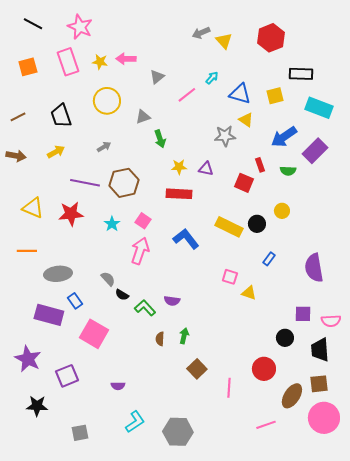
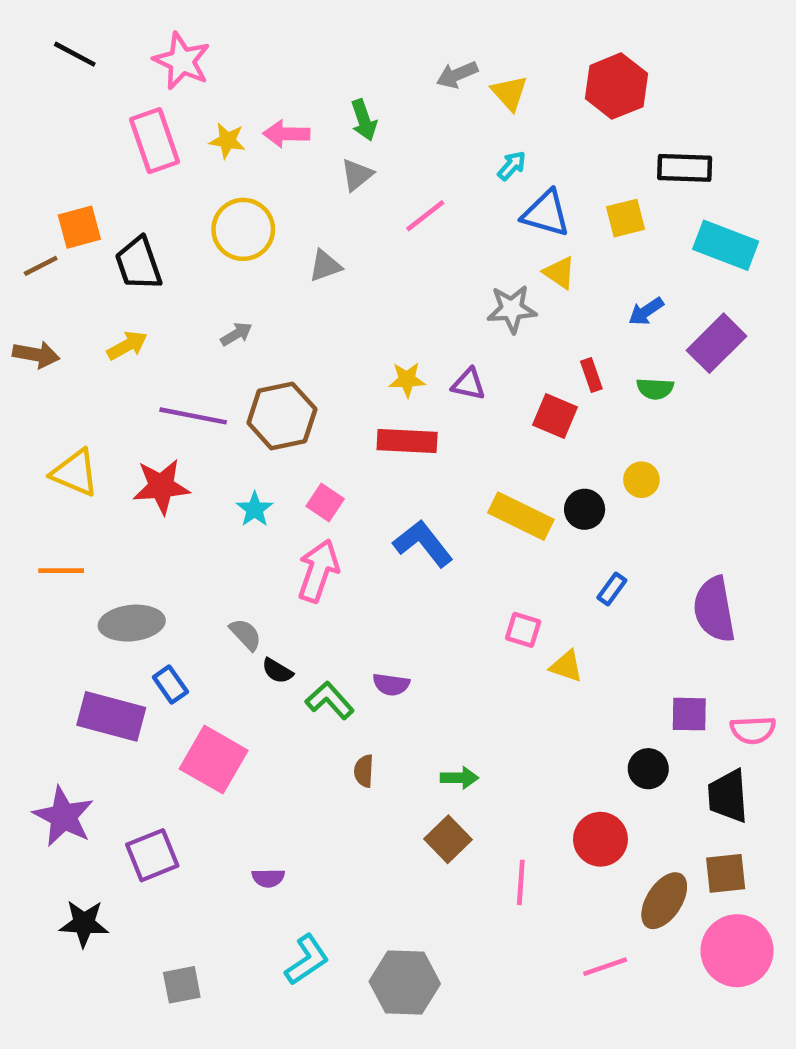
orange square: (28, 67) -> (79, 227), moved
cyan arrow: (212, 78) -> (512, 166), moved
blue arrow: (284, 137) -> (646, 311), size x0.6
green arrow: (160, 139) -> (364, 120), moved
green arrow: (184, 336) -> (459, 778), moved, turned 77

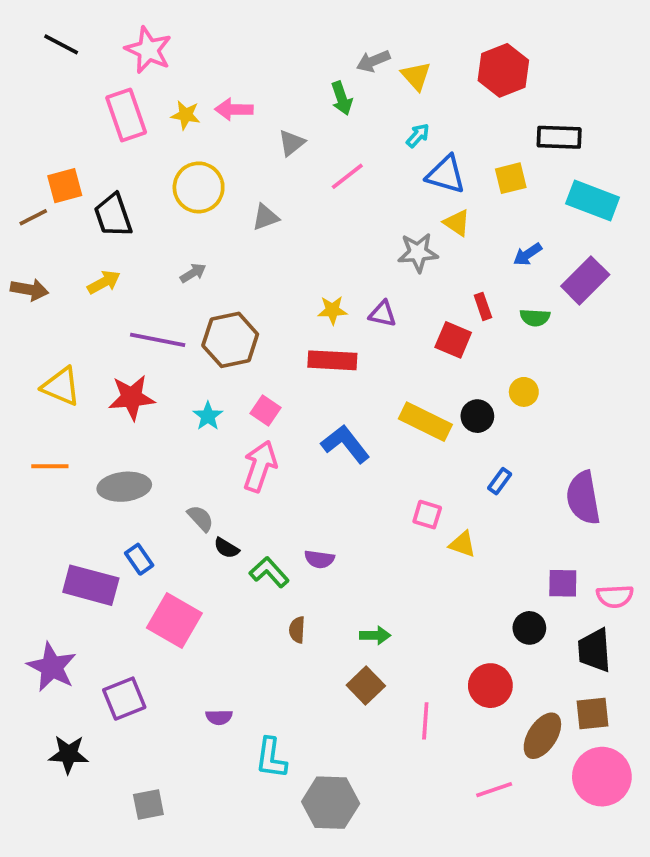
green arrow: (364, 120) -> (342, 98), moved
gray ellipse: (132, 623) -> (124, 487), moved
cyan L-shape: (307, 960) -> (271, 758), moved, turned 132

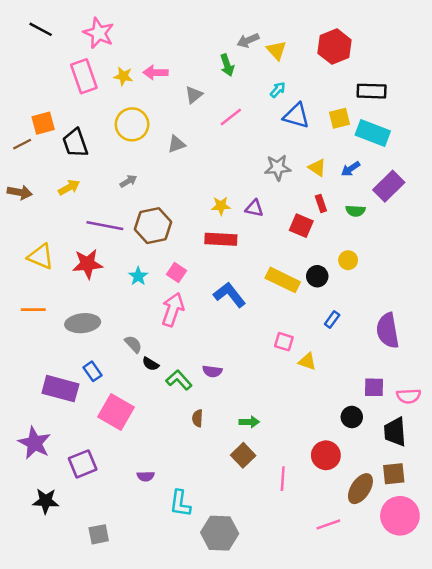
cyan rectangle: (593, 200) -> (373, 133), moved
yellow triangle: (457, 223) -> (317, 168), moved

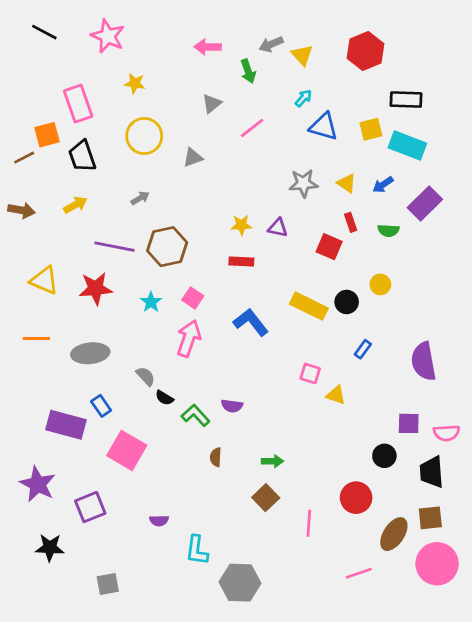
pink arrow: (155, 73) -> (208, 47), moved
pink rectangle: (84, 76) -> (78, 104), moved
red rectangle: (221, 239) -> (241, 261), size x0.7

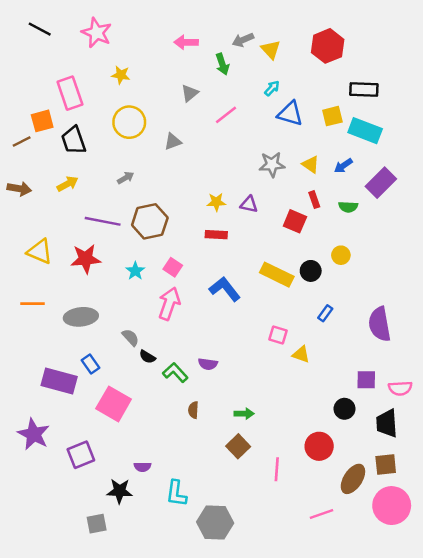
black star: (50, 548) -> (120, 491), moved

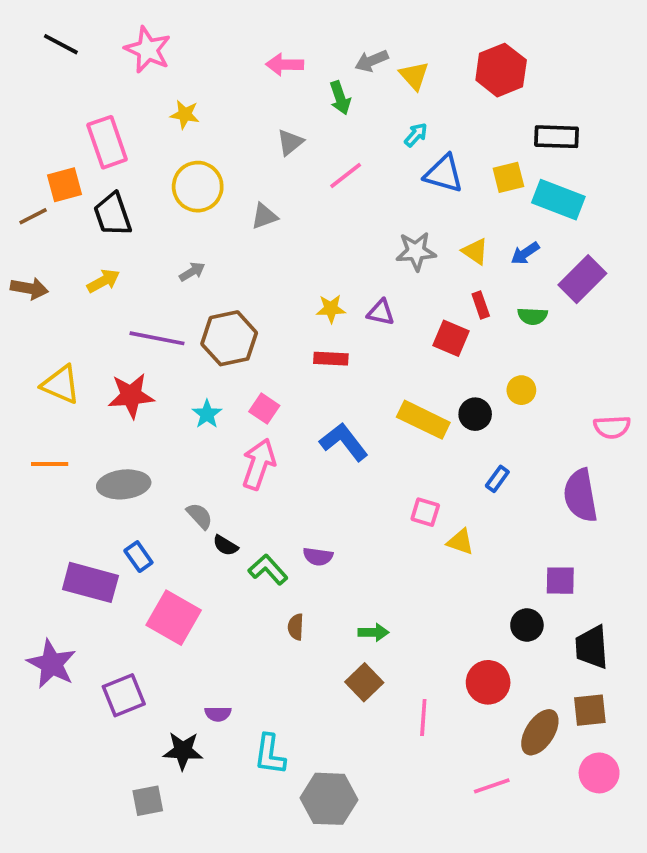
pink semicircle: (400, 388) -> (612, 427), moved
pink circle: (392, 506) -> (599, 773), size x0.7

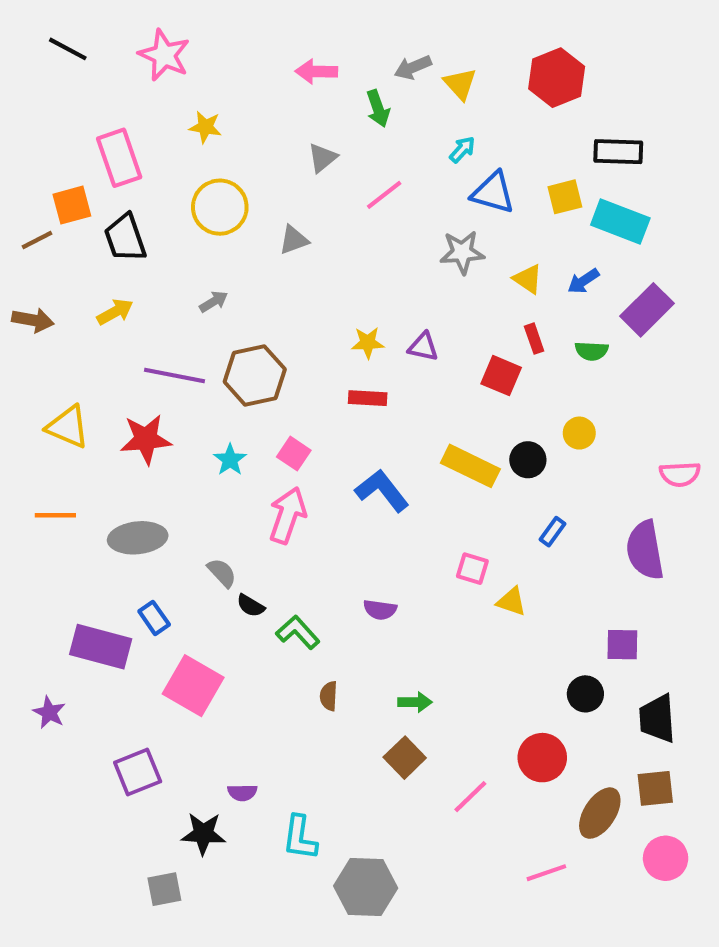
gray star: (416, 251) -> (462, 252), moved
purple semicircle: (318, 557) -> (380, 610), moved
purple star: (52, 664) -> (49, 712), moved, size x0.6
pink line: (423, 717) -> (470, 797), turned 42

